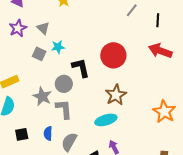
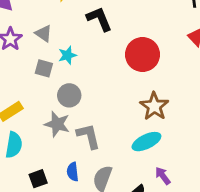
black L-shape: (81, 68) -> (99, 19), moved
gray circle: (64, 84) -> (69, 95), moved

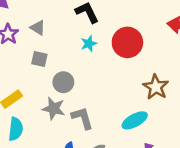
cyan star: (67, 55) -> (89, 44), moved
brown star: (154, 106) -> (156, 87), moved

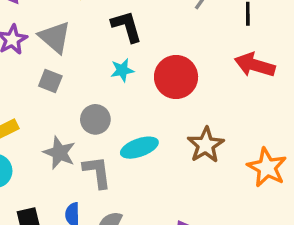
gray triangle: (38, 28) -> (55, 37), size x1.5
gray circle: (63, 82) -> (95, 119), moved
cyan ellipse: (135, 120) -> (139, 148), moved

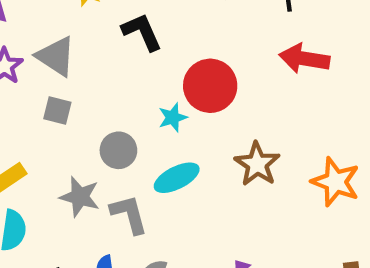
cyan star: (122, 70) -> (173, 117), moved

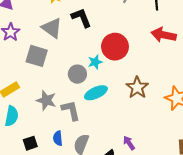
gray triangle: (56, 56) -> (52, 28), moved
gray square: (57, 111) -> (37, 56), size x1.5
gray circle: (118, 150) -> (77, 74), moved

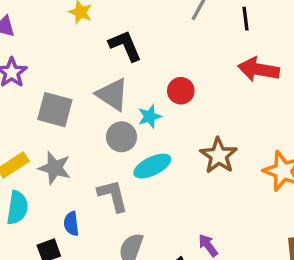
gray triangle: (52, 28) -> (112, 94), moved
red circle: (115, 47) -> (181, 91), size x0.6
gray star: (46, 100) -> (55, 168), moved
blue semicircle: (58, 138) -> (71, 224), moved

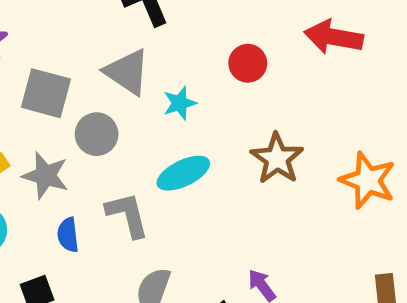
red circle: (181, 91) -> (248, 63), moved
gray circle: (122, 137) -> (97, 134), moved
blue semicircle: (71, 224) -> (68, 235), moved

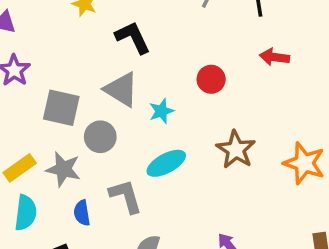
red arrow: (334, 37) -> (274, 57), size x0.7

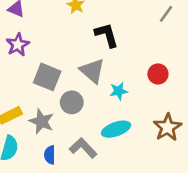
gray L-shape: (126, 196) -> (83, 148), turned -36

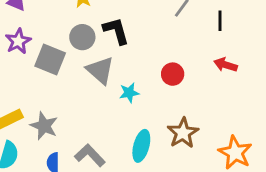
gray square: (47, 77) -> (50, 59), moved
gray circle: (72, 102) -> (82, 37), moved
cyan ellipse: (116, 129) -> (141, 146), moved, turned -56

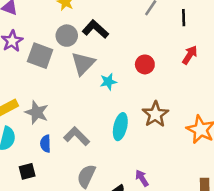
black L-shape: (116, 31) -> (95, 29), turned -30
red arrow: (226, 65) -> (190, 55), turned 108
gray triangle: (100, 70) -> (83, 63), turned 35

